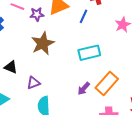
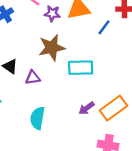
cyan rectangle: (89, 53) -> (81, 68), moved
purple triangle: (33, 83) -> (33, 78), moved

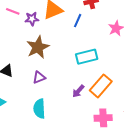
cyan rectangle: (81, 68) -> (87, 57), moved
purple triangle: (33, 78) -> (39, 77), moved

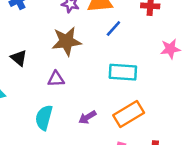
blue line: (78, 21) -> (113, 28), moved
purple arrow: (78, 91) -> (87, 117), moved

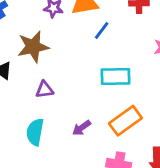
brown star: (66, 41) -> (33, 47), moved

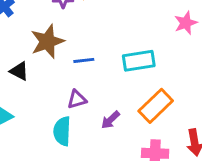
blue line: (102, 31) -> (84, 60), moved, turned 54
purple triangle: (45, 90) -> (77, 99), moved

